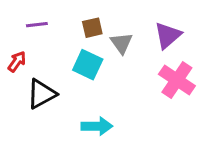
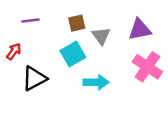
purple triangle: (168, 35) -> (140, 30), turned 30
cyan square: (88, 65) -> (73, 54), turned 35
cyan arrow: (97, 126) -> (96, 82), moved

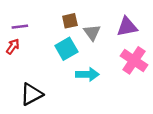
purple line: (30, 21) -> (20, 27), moved
black triangle: (34, 78) -> (31, 94), moved

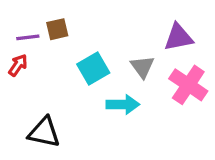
brown square: (70, 21) -> (57, 29), moved
gray triangle: (92, 32) -> (142, 67), moved
black triangle: (31, 94) -> (44, 132), turned 40

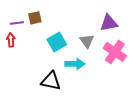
red arrow: (18, 65) -> (11, 40), turned -40
black triangle: (44, 132) -> (51, 81), moved

